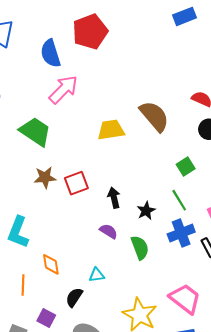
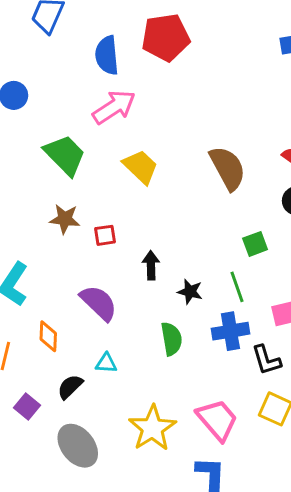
yellow trapezoid: (111, 130) -> (141, 167), moved, turned 40
red square: (76, 183) -> (105, 235), size x0.7
black star: (146, 211) -> (190, 292), turned 30
purple semicircle: (109, 231) -> (99, 303), moved, size x1.6

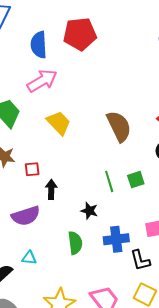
black arrow: (151, 265) -> (51, 189), moved
green line: (237, 287) -> (109, 181), moved
purple semicircle: (99, 303) -> (26, 216), turned 116

